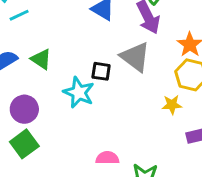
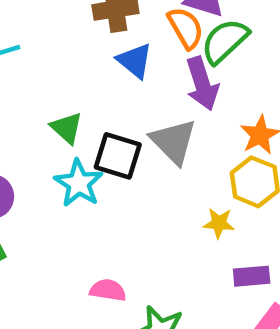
green triangle: (41, 59) -> (67, 128), moved
black square: (101, 71) -> (118, 156), size x1.5

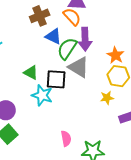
green semicircle: (225, 41) -> (67, 49), moved
purple arrow: (202, 84) -> (85, 39), turned 30
pink semicircle: (108, 290) -> (66, 139), turned 84

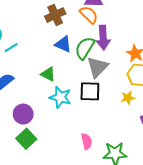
blue triangle: (53, 36) -> (63, 44), moved
gray triangle: (79, 67) -> (97, 67), turned 45
black square: (56, 79) -> (90, 91), moved

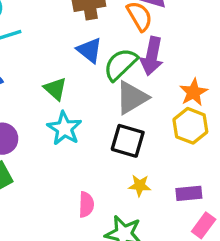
black square: (90, 91) -> (128, 141), moved
yellow star: (128, 98) -> (140, 185), moved

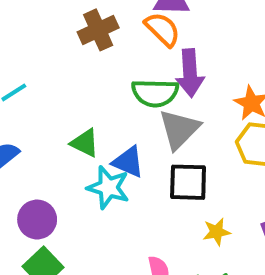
blue triangle: (90, 50) -> (128, 162), moved
green semicircle: (120, 64) -> (155, 93), turned -120

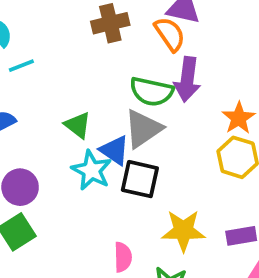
gray triangle: (179, 129) -> (143, 129), moved
black square: (188, 182) -> (140, 179), moved
yellow star: (217, 232) -> (183, 231), size x1.6

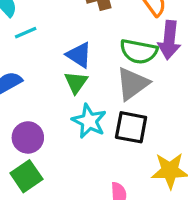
green triangle: (78, 125) -> (76, 82), turned 30
blue triangle: (114, 150) -> (79, 55), moved

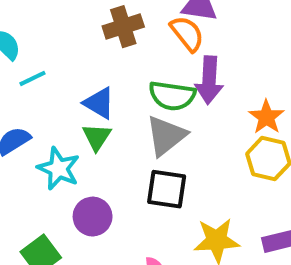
cyan star: (89, 121) -> (59, 169), moved
purple circle: (28, 137) -> (93, 217), moved

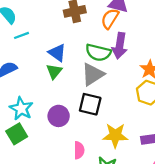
orange semicircle: (187, 33) -> (110, 19), turned -115
cyan star: (59, 169) -> (21, 109), moved
purple circle: (93, 217) -> (59, 116), moved

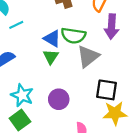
green semicircle: (98, 52) -> (73, 36), moved
black square: (90, 104) -> (107, 90), moved

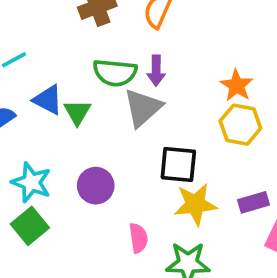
purple arrow: (112, 27) -> (156, 71), moved, size x0.7
blue triangle: (52, 38) -> (48, 100), moved

